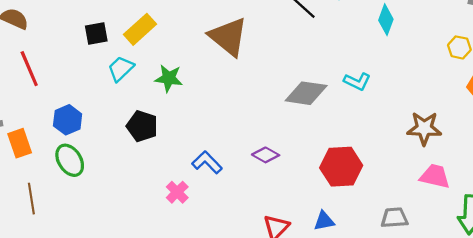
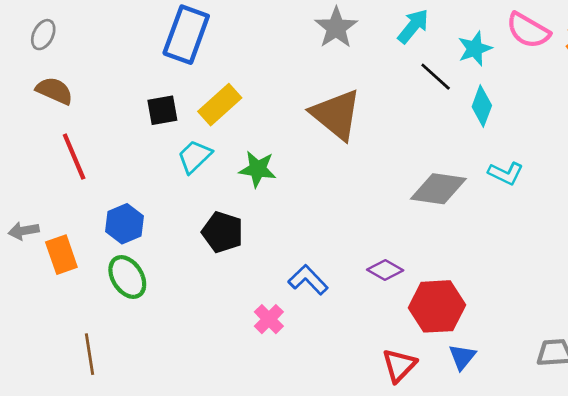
cyan diamond: (386, 20) -> (482, 106), moved
red hexagon: (341, 167) -> (437, 306), moved
brown line: (31, 199) -> (89, 354), moved
blue triangle: (324, 221) -> (462, 357), turned -40

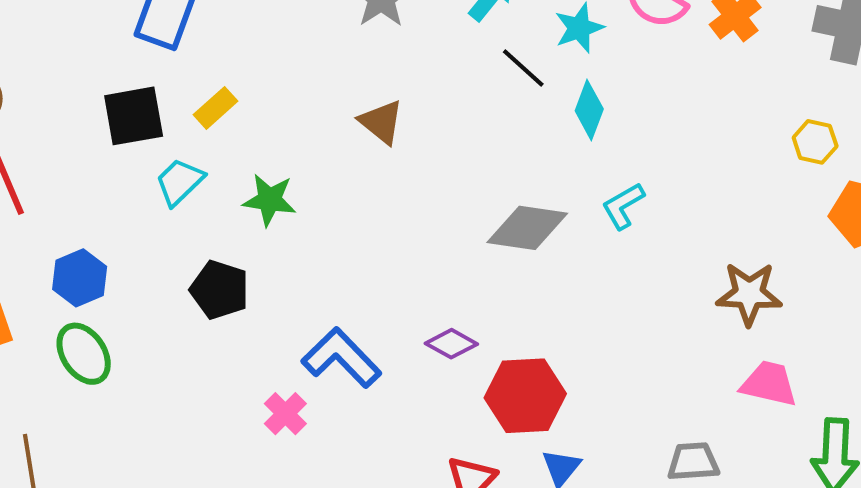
yellow rectangle: (220, 105) -> (215, 108), size x0.7
black square: (162, 110) -> (134, 116), size x1.4
brown triangle: (336, 114) -> (381, 122), size x0.6
cyan L-shape: (506, 173) -> (623, 206), turned 124
blue L-shape: (308, 280) -> (341, 358), size x1.4

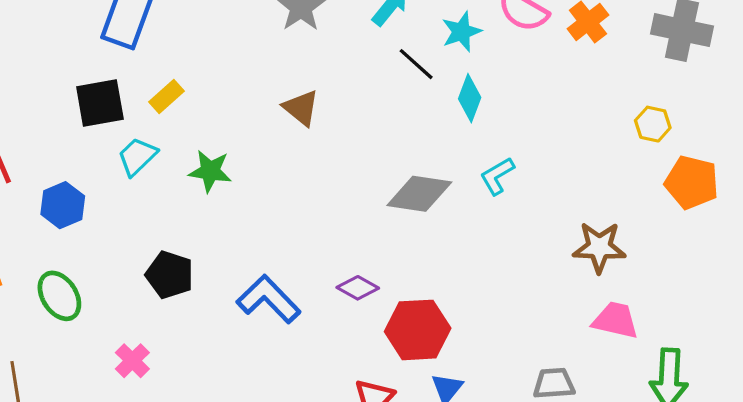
blue hexagon: (80, 278) -> (63, 205), moved
black pentagon: (219, 290) -> (170, 275), moved
pink cross: (285, 414) -> (132, 361), moved

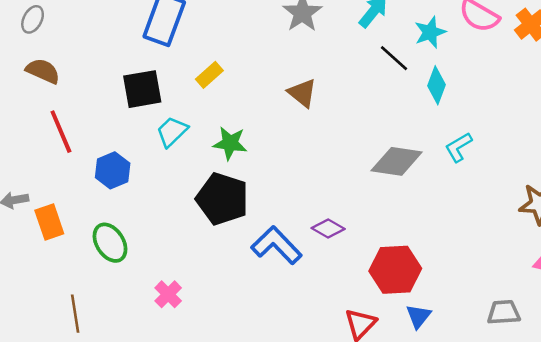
yellow rectangle: (166, 97) -> (209, 75), moved
black pentagon: (170, 275) -> (222, 199), moved, size x1.4
purple diamond: (358, 288) -> (328, 228), moved

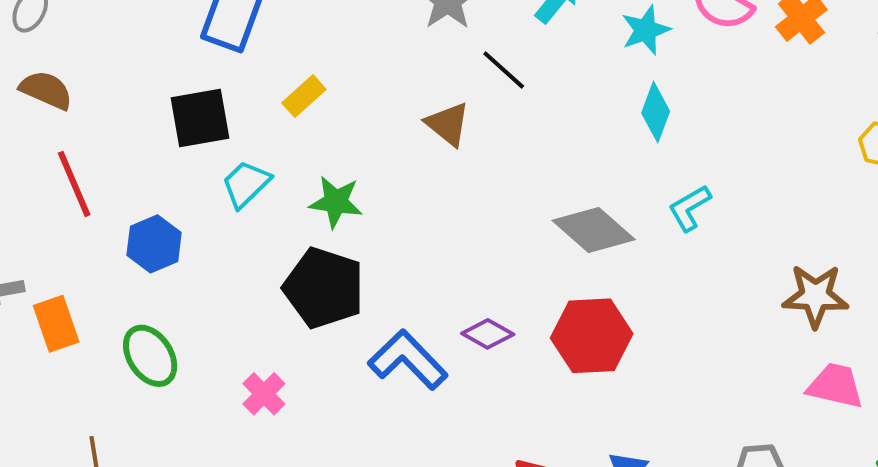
black line: (394, 58) -> (504, 70), moved
gray diamond: (397, 161) -> (594, 230), turned 33
red hexagon: (395, 270) -> (592, 336), moved
pink cross: (168, 294) -> (264, 394), moved

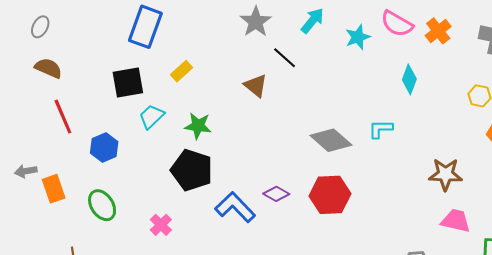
cyan diamond: (656, 112) -> (409, 79), moved
cyan L-shape: (690, 208) -> (380, 129), turned 30

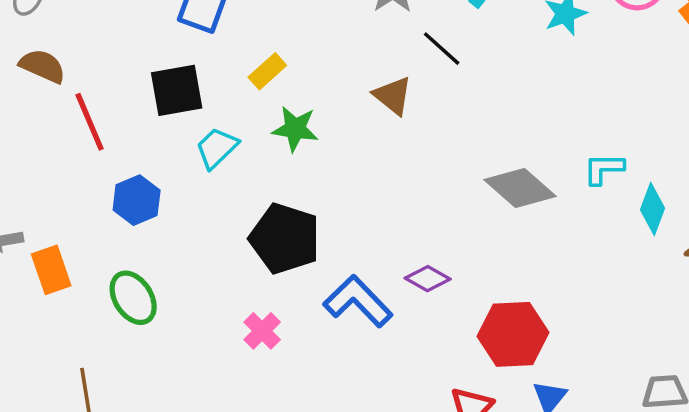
cyan diamond: (409, 79) -> (652, 209), moved
red line: (63, 117) -> (90, 122), moved
green star: (198, 126) -> (295, 129), moved
red hexagon: (330, 195) -> (513, 334), moved
pink cross: (161, 225) -> (262, 331), moved

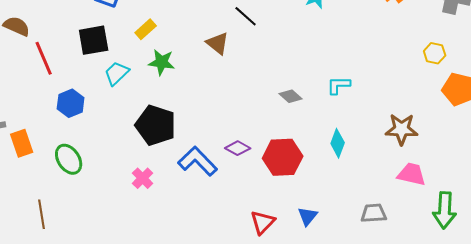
gray diamond: (520, 188) -> (291, 96), size x0.6
cyan diamond: (652, 209) -> (338, 143), moved
red hexagon: (513, 334) -> (283, 157), moved

